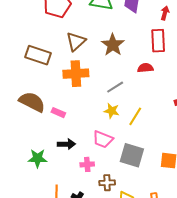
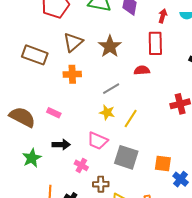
orange cross: (76, 74) -> (72, 74), size x0.7
brown semicircle: (32, 102) -> (22, 117), moved
green star: (38, 158) -> (32, 158), turned -30
pink cross: (87, 164) -> (81, 165), turned 32

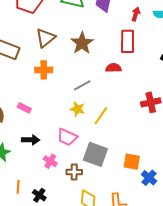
brown cross: (101, 184) -> (74, 172), moved

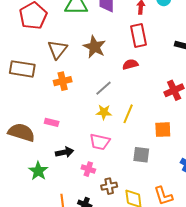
gray square: (95, 154) -> (141, 155), moved, size x0.7
orange square: (132, 162) -> (163, 130), moved
brown cross: (74, 172) -> (109, 186), moved

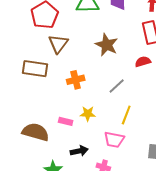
brown triangle: (58, 49) -> (58, 44), moved
yellow star: (104, 112) -> (88, 114), moved
yellow line: (128, 114) -> (126, 115), moved

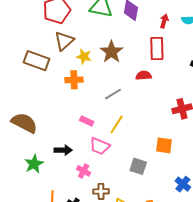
yellow star: (88, 114) -> (84, 57), moved
pink rectangle: (66, 121) -> (87, 121), moved

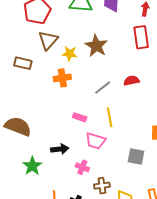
brown rectangle: (36, 61) -> (23, 63), size x0.7
red semicircle: (144, 76) -> (131, 81), moved
yellow line: (117, 124) -> (110, 117), turned -36

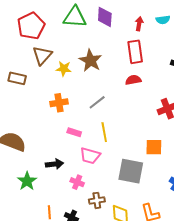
orange cross: (62, 78) -> (59, 103), moved
red semicircle: (131, 81) -> (133, 80), moved
gray square: (136, 156) -> (131, 171), size x1.5

